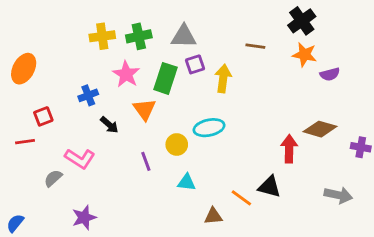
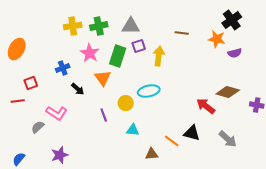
black cross: (302, 21) -> (232, 20), moved
red arrow: (289, 149) -> (206, 106), turned -54
gray arrow: (338, 195) -> (228, 139), moved, turned 30
blue semicircle: (15, 223) -> (19, 159), moved

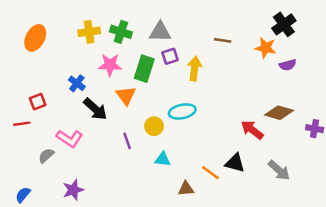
green cross: (99, 26) -> (121, 32), turned 30
orange ellipse: (17, 49) -> (35, 38), moved
pink star: (90, 53) -> (110, 65), turned -30
blue cross: (63, 68) -> (77, 83), turned -32
black arrow: (78, 89) -> (95, 109), size x1.5

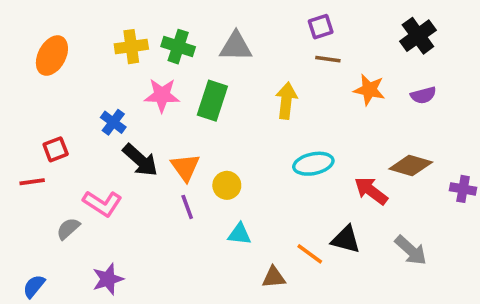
orange star: (266, 48) -> (369, 90), moved
purple square: (170, 56) -> (321, 27), moved
orange triangle: (126, 96) -> (185, 167), moved
cyan ellipse: (182, 111) -> (313, 164), moved

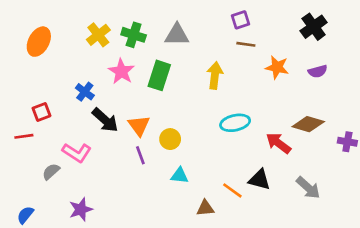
yellow cross: (131, 47) -> (98, 35), turned -30
pink star: (162, 95) -> (121, 71), turned 30

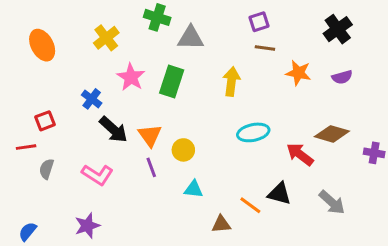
green cross: (134, 35) -> (157, 17), moved
orange ellipse: (39, 42) -> (42, 45), turned -56
pink L-shape: (77, 153) -> (97, 175), moved
gray semicircle: (51, 172) -> (46, 169), moved, turned -30

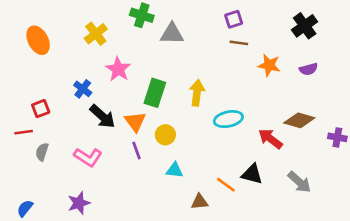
green rectangle: (172, 82) -> (155, 93), moved
yellow arrow: (231, 82) -> (197, 93), moved

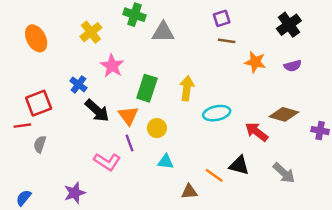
red square: (41, 109) -> (39, 103), size x1.5
pink L-shape: (88, 157) -> (107, 162), moved

